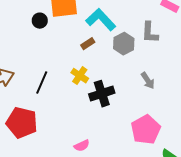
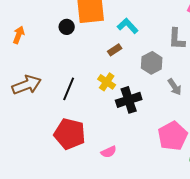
cyan L-shape: (101, 20) -> (128, 26), size x0.7
gray hexagon: (124, 44) -> (152, 63), moved
red pentagon: (22, 123) -> (70, 134), moved

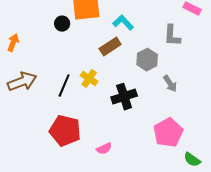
orange arrow: (19, 35) -> (13, 43), moved
brown rectangle: (115, 50) -> (110, 47), size x1.5
yellow cross: (107, 82) -> (89, 79), moved

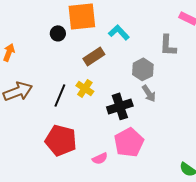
brown rectangle: (110, 47) -> (94, 56), moved
gray arrow: (170, 84) -> (149, 93), moved
pink pentagon: (168, 133) -> (129, 142), moved

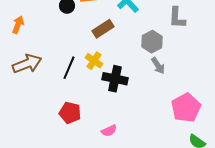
black cross: (120, 106) -> (115, 79), moved, turned 30
red pentagon: (61, 140) -> (70, 113), size x0.7
pink pentagon: (129, 142) -> (186, 108), moved

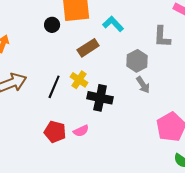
pink semicircle: (109, 131) -> (81, 131), moved

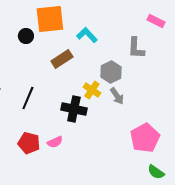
yellow cross: (79, 80) -> (92, 90), moved

